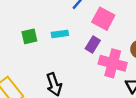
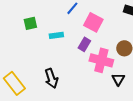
green square: (29, 36) -> (30, 23), moved

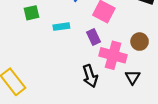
purple rectangle: (84, 44) -> (94, 37), turned -56
black arrow: (51, 78) -> (90, 76), moved

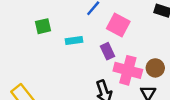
brown circle: (140, 42) -> (155, 68), moved

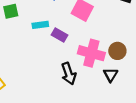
purple rectangle: (107, 51) -> (60, 35), moved, turned -35

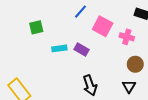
cyan rectangle: (40, 25) -> (59, 48), moved
pink cross: (91, 53) -> (127, 37), moved, size x0.6

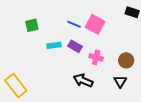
blue line: (80, 12) -> (74, 24), moved, turned 72
pink cross: (127, 37) -> (96, 57), moved
black arrow: (90, 85) -> (83, 80), turned 132

